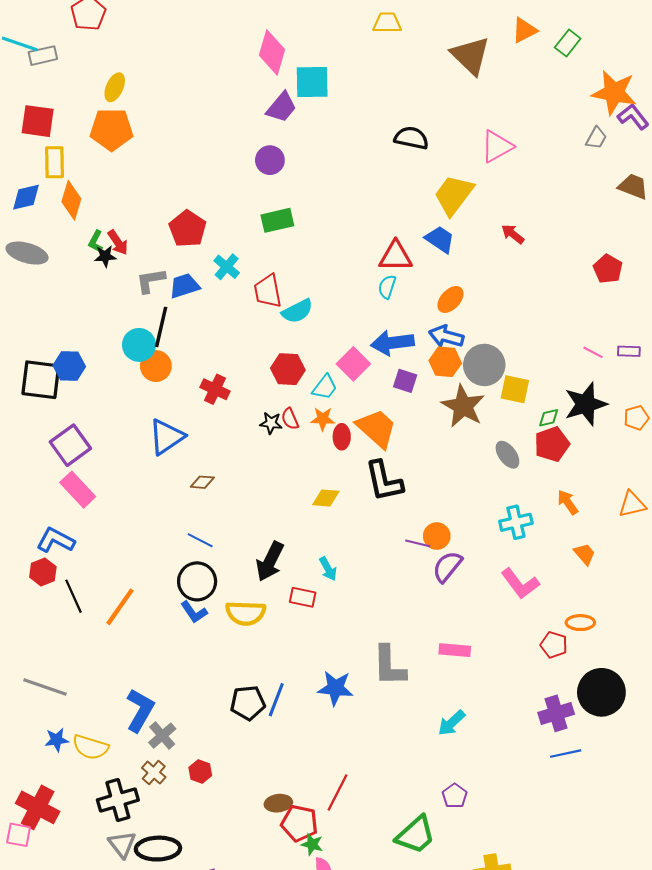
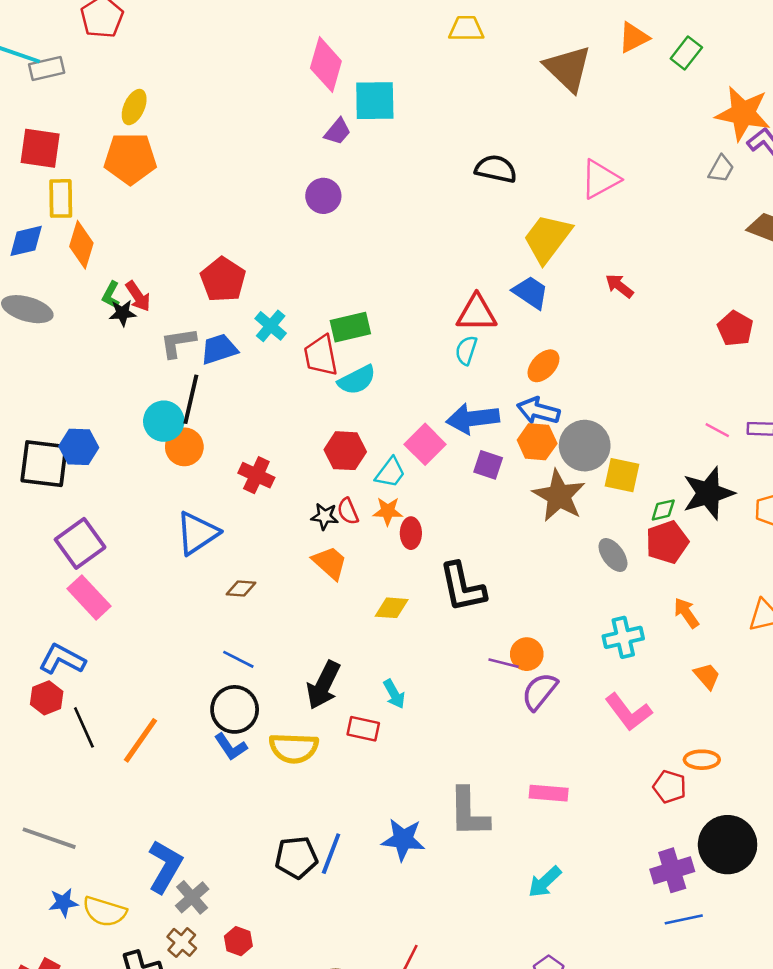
purple trapezoid: (282, 107) -> (338, 132), size x0.7
green rectangle: (277, 220) -> (350, 327), moved
orange trapezoid: (377, 428) -> (330, 563), moved, size x0.7

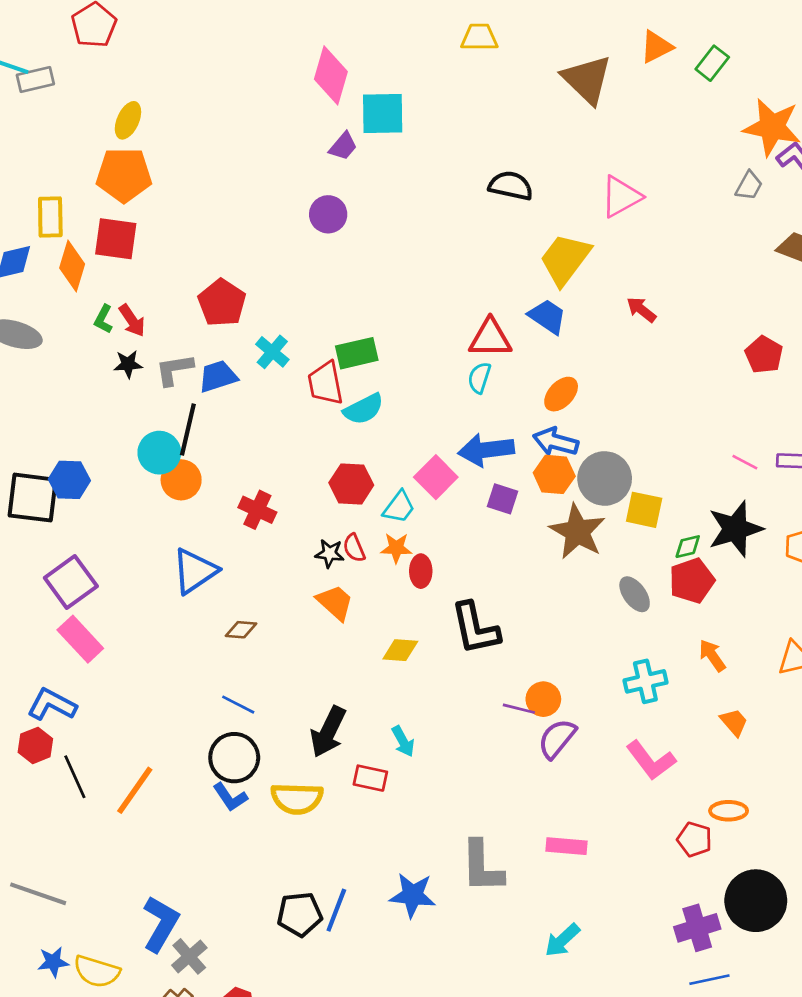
red square: (40, 148) -> (116, 239), moved
black star: (123, 313) -> (128, 364), moved

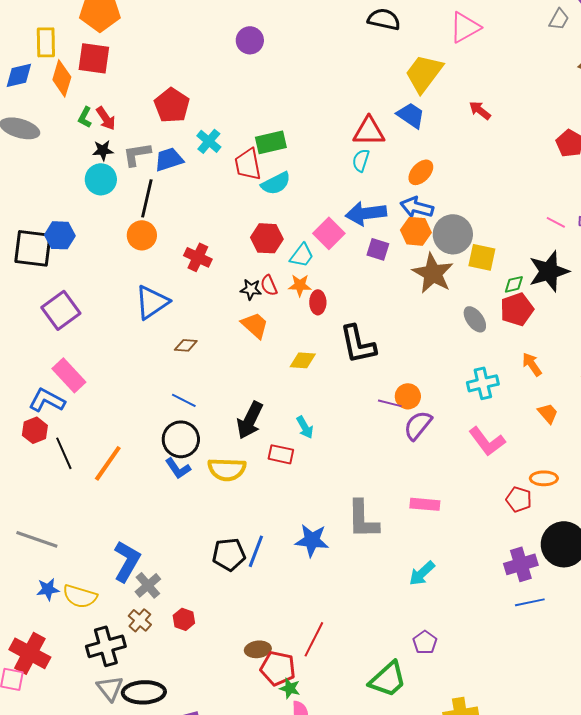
cyan circle: (159, 453) -> (101, 179), moved
pink rectangle: (80, 639) -> (69, 375), moved

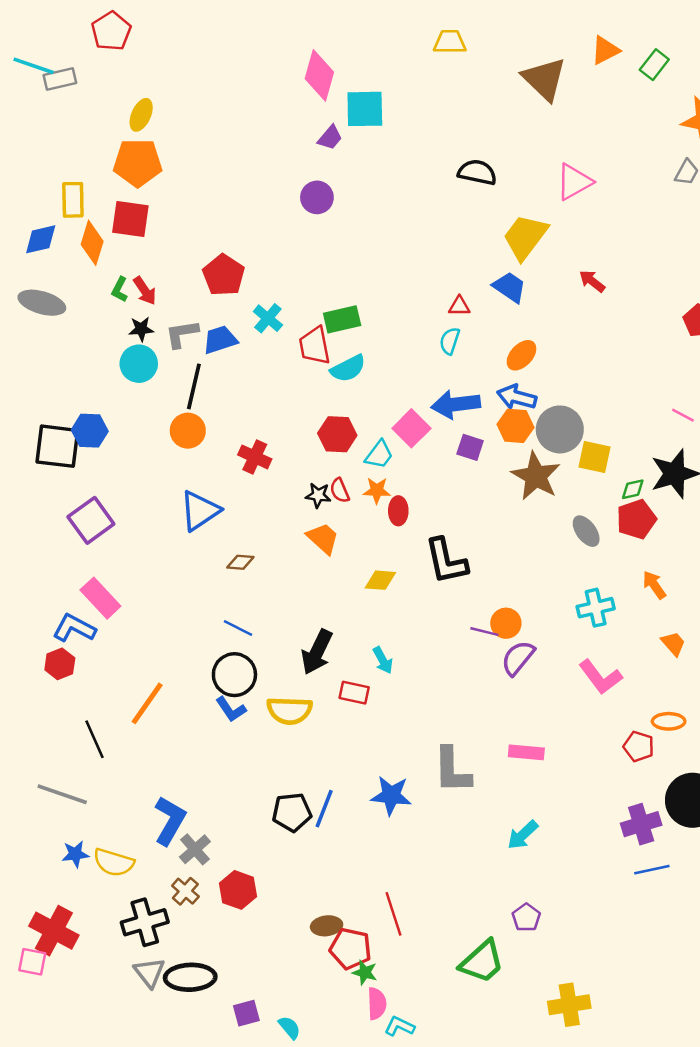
red triangle: (369, 131) -> (459, 306), size x0.6
black line: (64, 453) -> (94, 739), moved
red hexagon: (184, 619) -> (238, 890), size x1.4
red line: (314, 639) -> (394, 914), turned -45

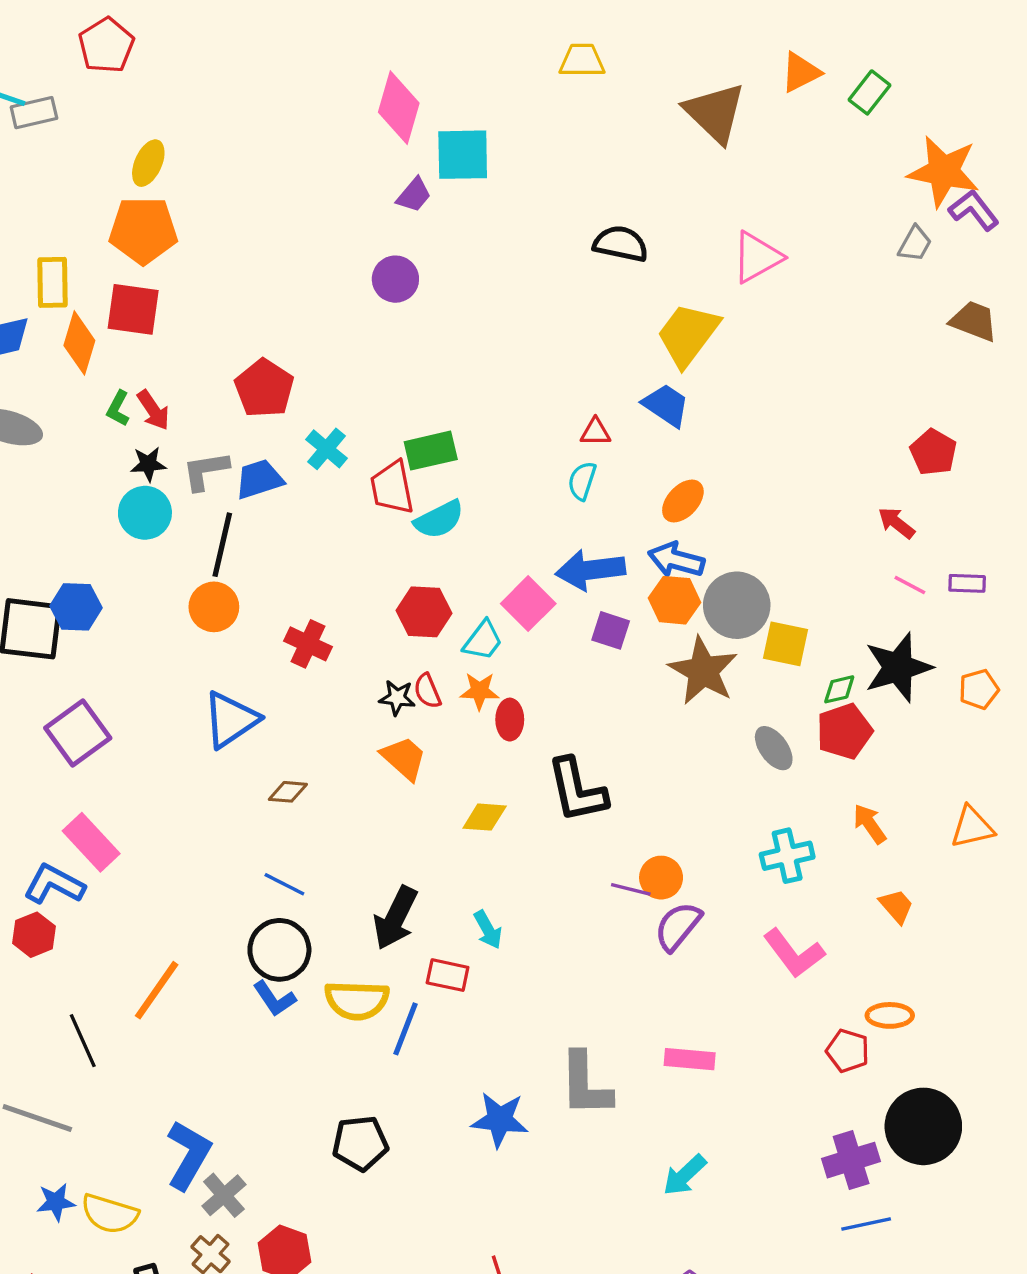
red arrow: (592, 281) -> (896, 523), moved
blue line: (324, 809) -> (406, 1029), moved

